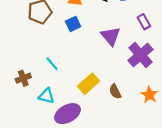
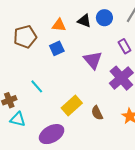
cyan triangle: (46, 96) -> (18, 119), moved

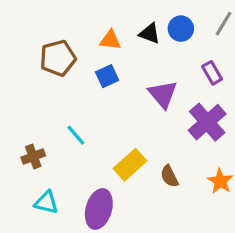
cyan triangle: (18, 119) -> (46, 202), moved
purple ellipse: (52, 134) -> (99, 209), turned -45

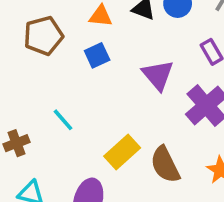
brown semicircle: (169, 176) -> (165, 165), size x1.5

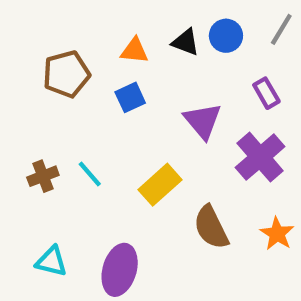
brown cross: (17, 143) -> (43, 176), moved
yellow rectangle: (122, 152) -> (160, 185), moved

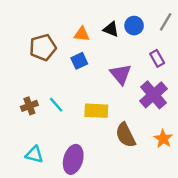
yellow rectangle: (160, 185) -> (96, 111), turned 45

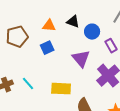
blue circle: (134, 26) -> (92, 32), moved

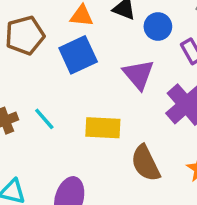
blue square: (47, 48) -> (78, 55), size x1.5

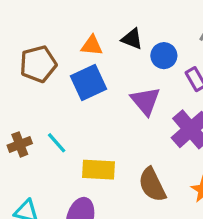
yellow rectangle: (103, 128) -> (99, 170), moved

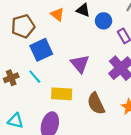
orange triangle: (92, 46) -> (57, 14), turned 32
blue square: (88, 82) -> (41, 50), moved
purple triangle: (145, 101) -> (80, 64), moved

